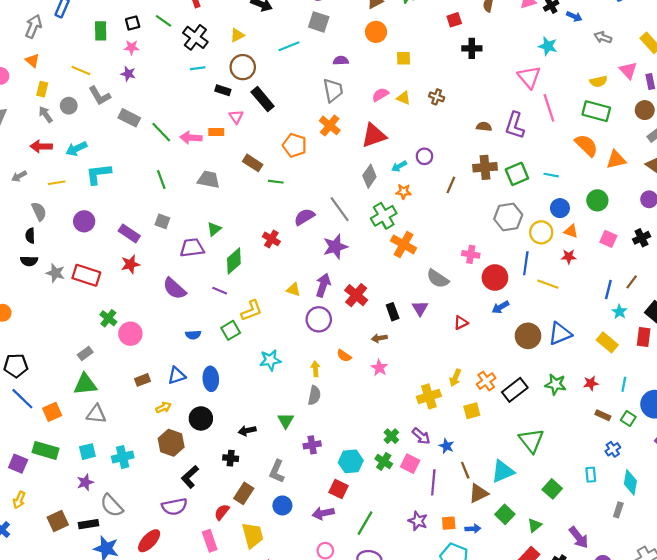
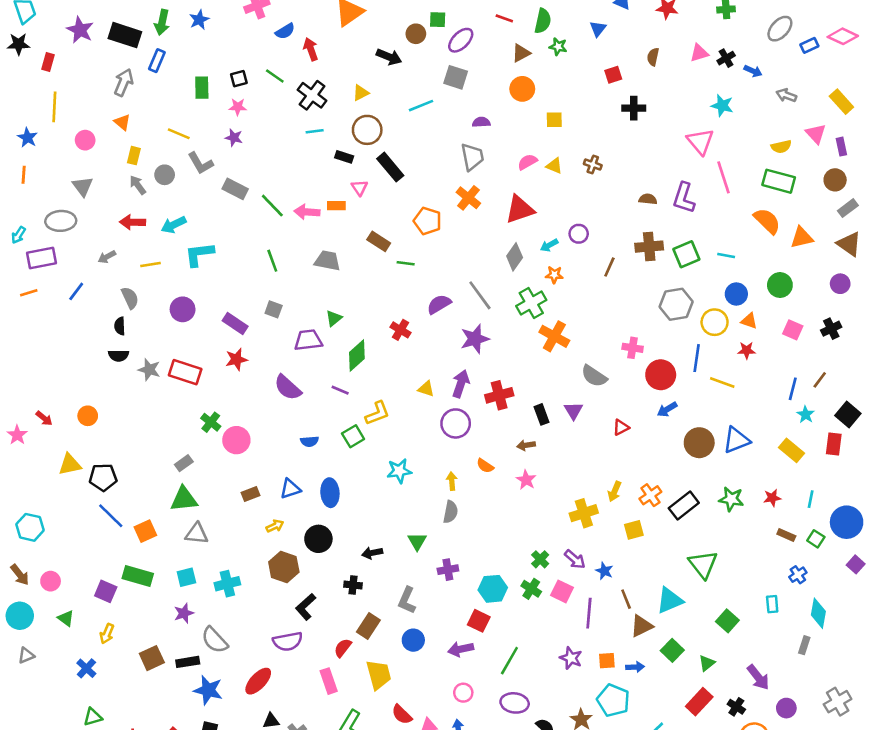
red cross: (356, 295) -> (499, 395), turned 35

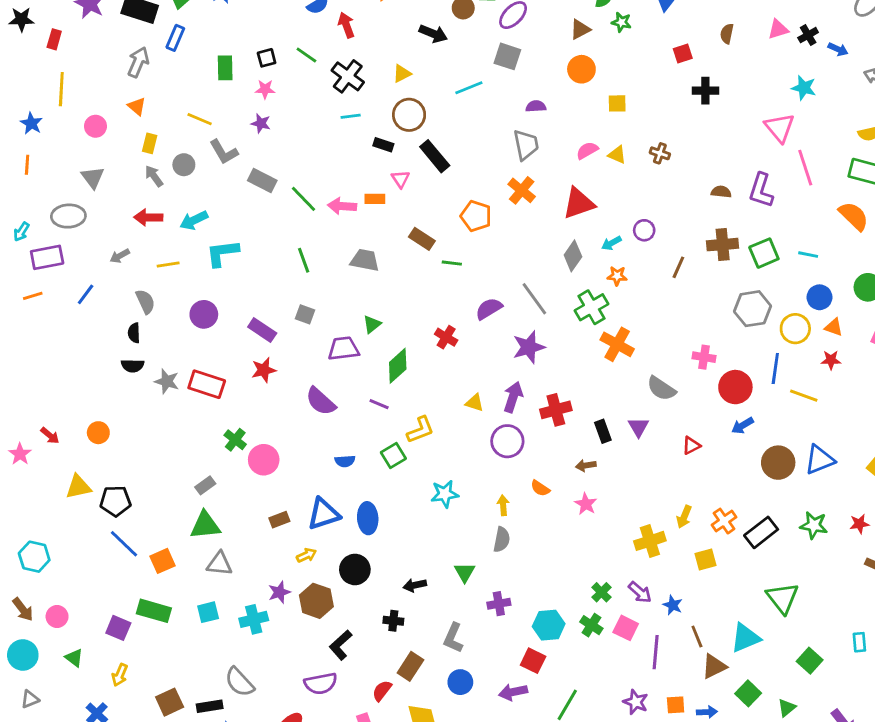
blue triangle: (290, 489) -> (324, 514), size x1.4
purple star: (184, 613) -> (279, 592), moved

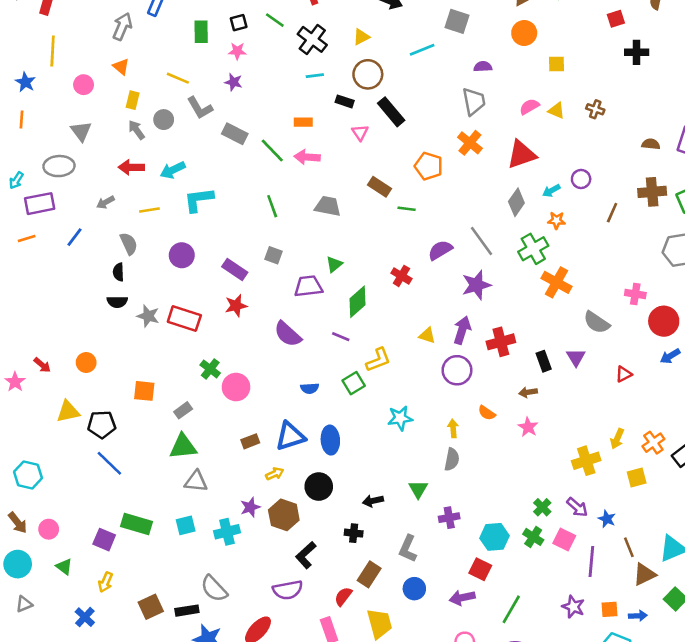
orange rectangle: (375, 199) -> (303, 122), moved
orange square: (162, 561) -> (144, 391), moved, turned 30

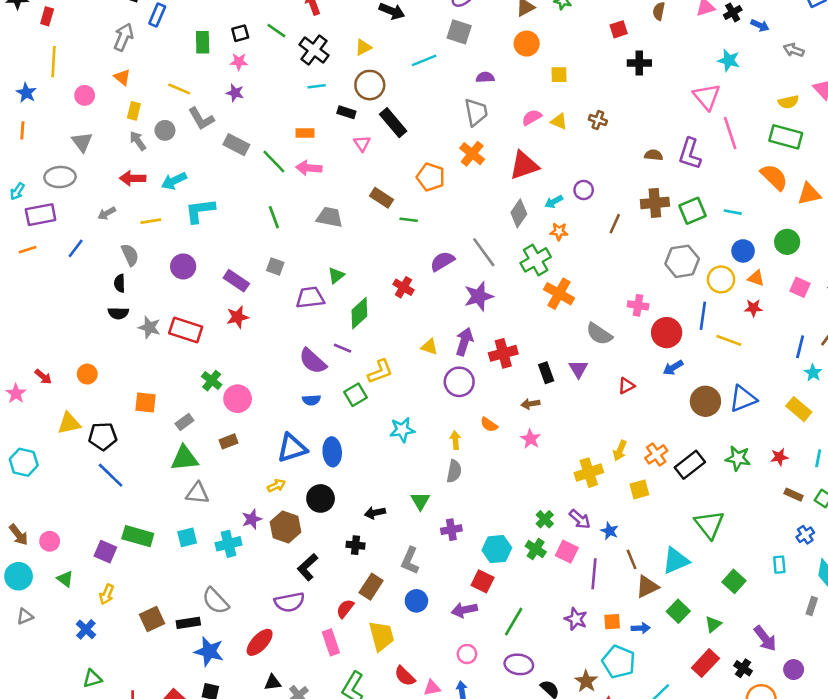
purple semicircle: (288, 334) -> (313, 361), moved
brown rectangle: (250, 441) -> (228, 441), moved
cyan hexagon: (28, 475) -> (24, 462), moved

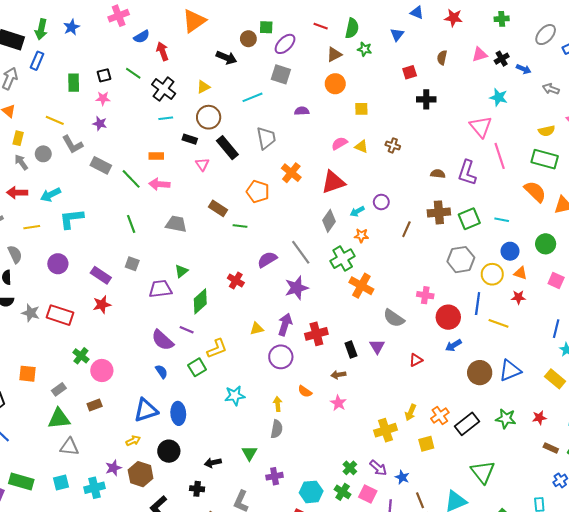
gray trapezoid: (476, 112) -> (266, 138), moved
yellow triangle: (429, 347) -> (257, 329), turned -32
blue semicircle: (311, 400) -> (162, 372), turned -120

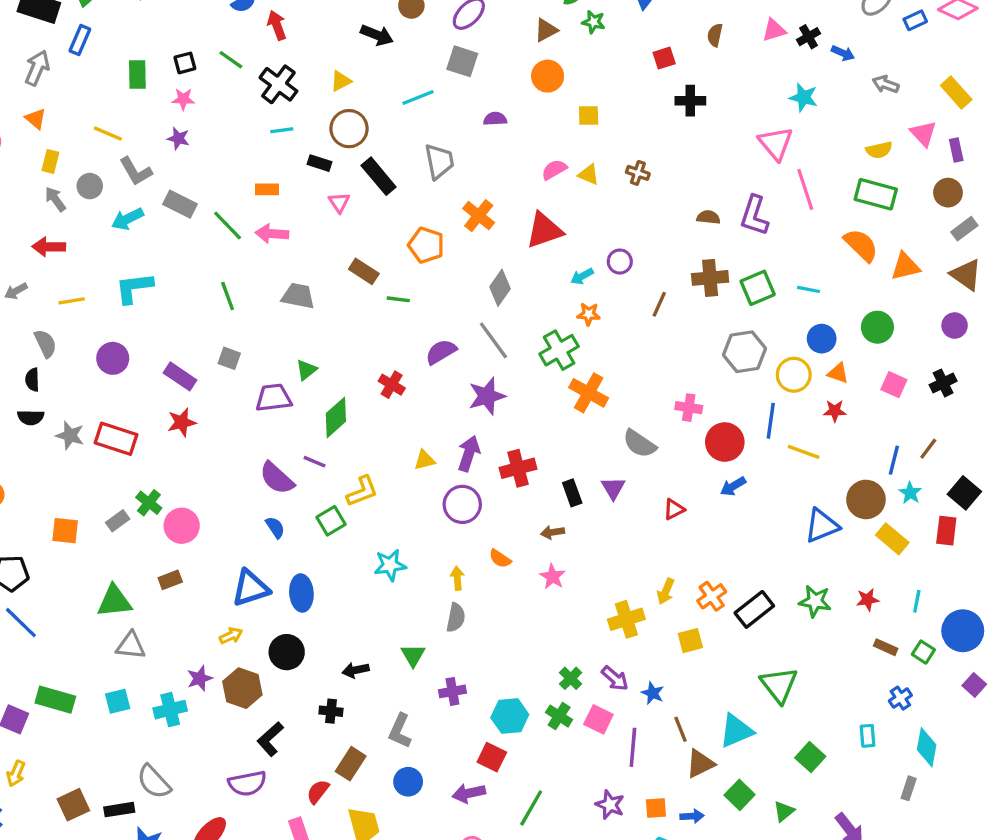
cyan arrow: (51, 195) -> (127, 219), moved
gray diamond: (329, 221) -> (500, 288), moved
brown circle: (480, 373) -> (866, 499), moved
gray rectangle: (59, 389) -> (118, 521), moved

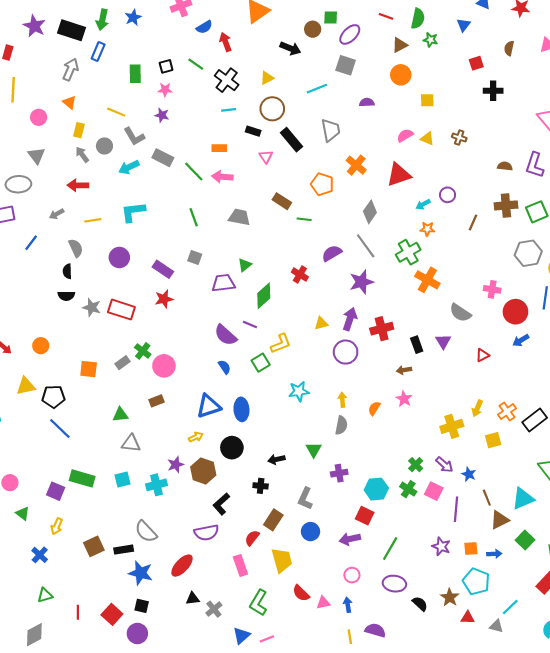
orange semicircle: (500, 559) -> (374, 408), moved, turned 88
green triangle: (114, 601) -> (120, 415), size x0.7

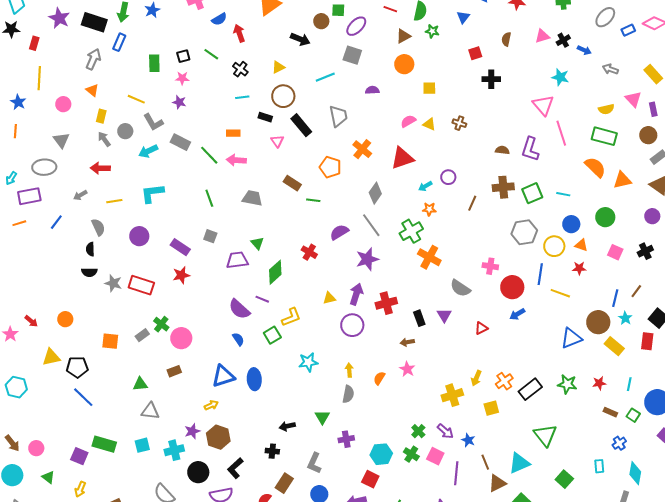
black cross: (227, 80) -> (240, 69), size x0.7
green triangle: (245, 265) -> (257, 243), turned -32
black circle: (232, 448) -> (198, 472), moved

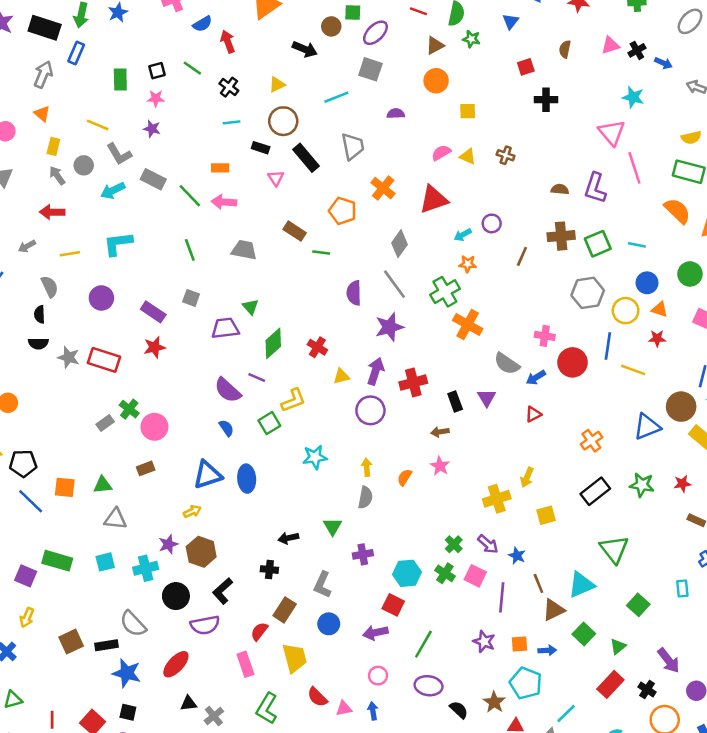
purple semicircle: (339, 232) -> (354, 293), turned -60
red cross: (309, 252) -> (317, 347), moved
blue arrow: (517, 314) -> (536, 378), moved
orange square: (110, 341) -> (65, 487), moved
orange cross: (504, 381) -> (591, 441), moved

